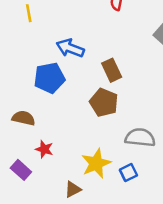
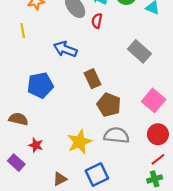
blue arrow: (70, 48) -> (65, 49), moved
brown pentagon: (104, 103) -> (109, 105), moved
yellow star: (96, 163) -> (79, 142), moved
blue square: (128, 172) -> (97, 175), moved, size x1.5

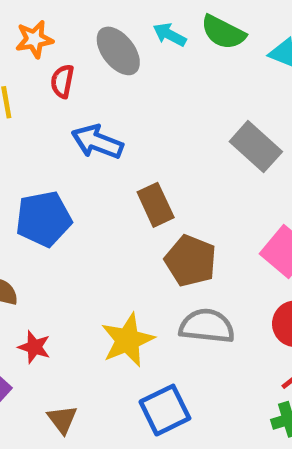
red semicircle: (97, 21) -> (62, 81), moved
brown triangle: (60, 179) -> (62, 419), moved, turned -40

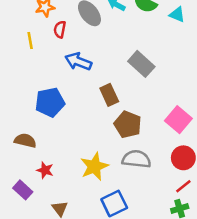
gray rectangle: (256, 147) -> (141, 64), moved

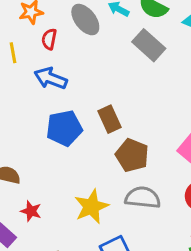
blue arrow: (78, 61) -> (51, 78), moved
gray rectangle: (141, 64) -> (149, 45), moved
blue pentagon: (50, 102) -> (64, 128), moved

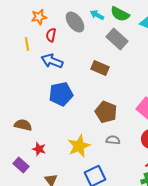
brown rectangle: (109, 119) -> (100, 68), moved, turned -42
gray semicircle: (143, 198) -> (113, 140), size x0.6

